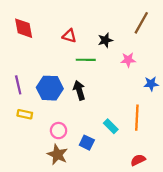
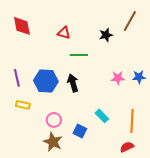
black star: (105, 40) -> (106, 35), moved
pink star: (128, 60) -> (118, 78), moved
orange line: (137, 118) -> (132, 121), moved

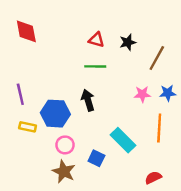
brown line: (130, 21) -> (157, 58), moved
red triangle: (64, 33) -> (96, 40), moved
blue hexagon: (46, 81) -> (55, 114), moved
cyan rectangle: (102, 116) -> (123, 140), size x1.5
orange line: (132, 121) -> (159, 128), moved

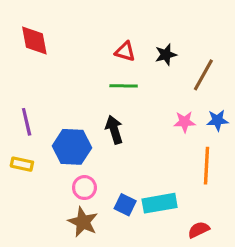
yellow rectangle: (28, 127) -> (22, 164), moved
cyan rectangle: (123, 140) -> (160, 203), moved, turned -55

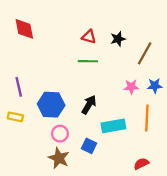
black arrow: (114, 130) -> (89, 105), moved, turned 48
cyan rectangle: (160, 203) -> (113, 126), moved

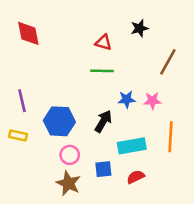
black star: (118, 39) -> (139, 28), moved
blue star: (155, 86) -> (127, 99), moved
blue square: (89, 146) -> (103, 169), turned -32
red semicircle: (141, 164) -> (136, 177), moved

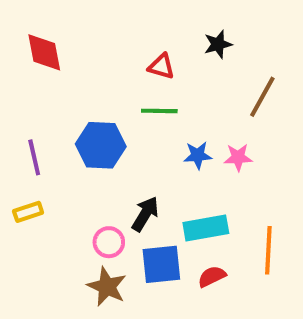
blue hexagon: (59, 121) -> (101, 145), moved
black arrow: (103, 121) -> (145, 214), moved
yellow rectangle: (18, 136) -> (28, 212), turned -30
orange line: (171, 137) -> (268, 250), moved
blue square: (103, 169) -> (161, 264), size x1.5

